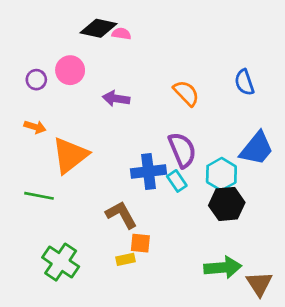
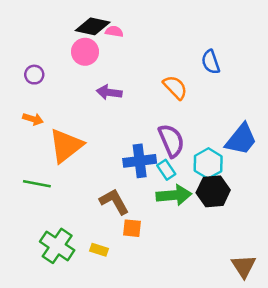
pink circle: (70, 70) -> (85, 52), moved
blue semicircle: (244, 82) -> (211, 62), moved
yellow rectangle: (125, 259) -> (99, 250), moved, turned 30
green arrow: (223, 267) -> (174, 195), moved

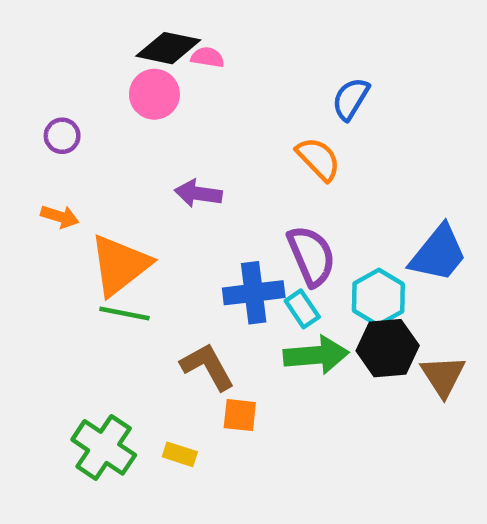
blue semicircle: (211, 62) -> (351, 99), moved, turned 50
purple arrow: (109, 92) -> (198, 193), moved
green line: (37, 184) -> (124, 314), moved
brown triangle: (244, 266) -> (443, 376), moved

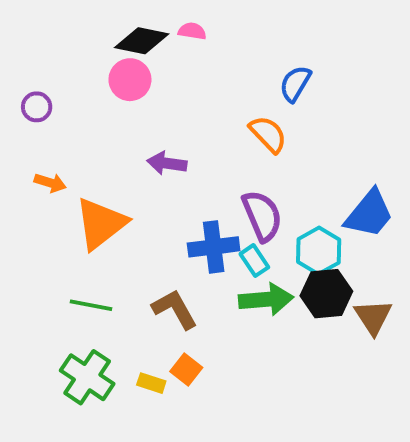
pink semicircle: (208, 57) -> (192, 31), moved
purple circle: (62, 136) -> (37, 107), moved
green line: (124, 314) -> (91, 305), moved
orange square: (240, 415) -> (186, 369), moved, turned 32

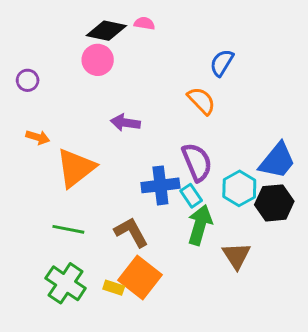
black hexagon: (326, 294) -> (274, 203), moved
green arrow: (266, 299) -> (200, 225), turned -69
brown triangle: (373, 317) -> (236, 256), moved
orange square: (186, 369) -> (140, 277), size x1.8

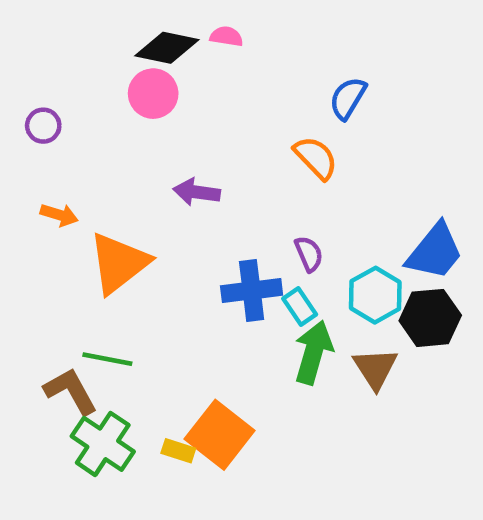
purple semicircle: (197, 162) -> (309, 254), size x0.6
brown L-shape: (131, 232) -> (71, 391), moved
brown triangle: (236, 256) -> (375, 368), moved

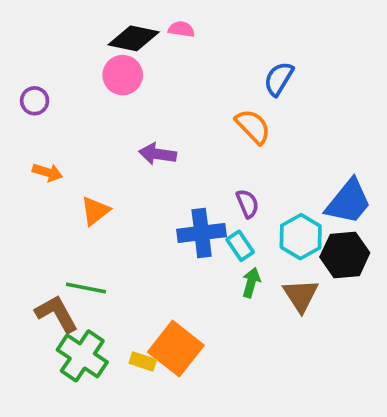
orange triangle: (119, 263) -> (95, 211), size x0.6
green arrow: (313, 352) -> (251, 283), size x0.6

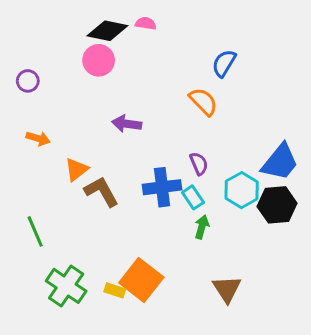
green line: (86, 288) -> (35, 231), moved, turned 56
brown triangle: (301, 295) -> (227, 289), moved
brown L-shape: (57, 314) -> (102, 192), moved

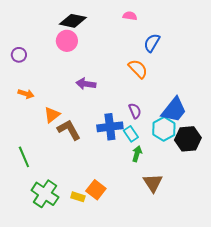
pink semicircle: (146, 23) -> (130, 16), moved
blue trapezoid: (280, 162) -> (174, 110), moved
orange square: (141, 280) -> (96, 190), size x0.7
brown triangle: (227, 289) -> (153, 183), moved

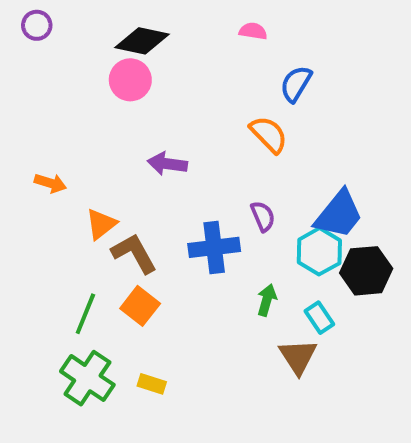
purple circle: (19, 55) -> (37, 25), moved
cyan rectangle: (131, 134) -> (319, 318), moved
green line: (24, 157) -> (85, 314), moved, turned 45
orange square: (96, 190) -> (140, 306), moved

